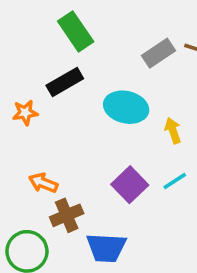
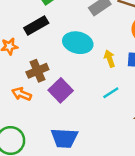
purple square: (130, 185) -> (61, 90), moved
brown cross: (67, 215) -> (37, 71), moved

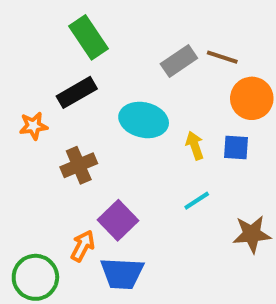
purple square: (61, 90) -> (118, 220), moved
orange arrow: (22, 94) -> (83, 246), moved, turned 96

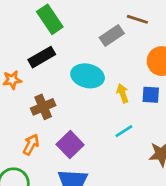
brown line: (222, 57) -> (137, 19), moved
orange arrow: (83, 246) -> (31, 145), moved

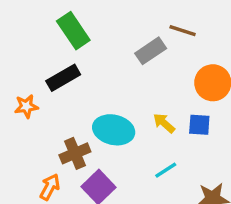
cyan ellipse: (88, 76) -> (114, 130), moved
yellow arrow: (123, 93) -> (164, 123), turned -30
brown cross: (43, 107) -> (75, 153), moved

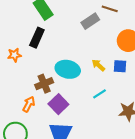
black rectangle: (63, 78) -> (37, 38), turned -36

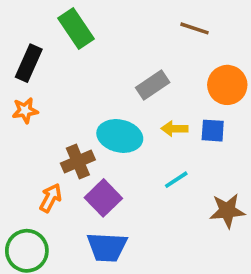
gray rectangle: (90, 21) -> (153, 85), moved
black rectangle: (37, 38) -> (29, 63), moved
yellow arrow: (98, 65) -> (174, 129), turned -40

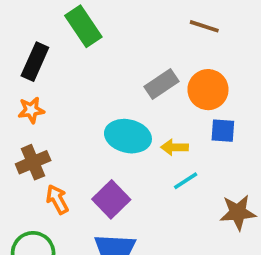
orange circle: (227, 85) -> (208, 90), moved
yellow arrow: (174, 129) -> (174, 147), moved
brown cross: (78, 161) -> (33, 162), moved
orange arrow: (51, 198) -> (57, 199), turned -56

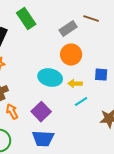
gray rectangle: (161, 84) -> (68, 29), moved
orange circle: (208, 90) -> (71, 55), moved

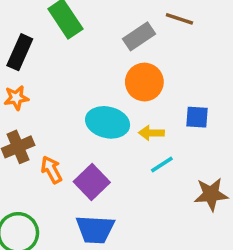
orange arrow: (12, 112) -> (51, 170), moved

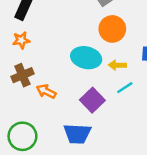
orange arrow: (51, 170) -> (46, 91), turned -36
purple square: (92, 182) -> (92, 100), moved

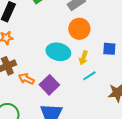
yellow arrow: (117, 65) -> (83, 58), turned -72
purple square: (92, 100) -> (49, 85), moved

